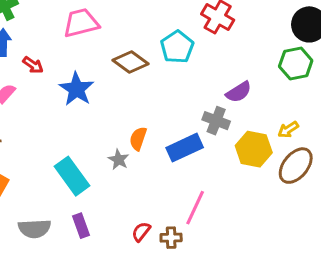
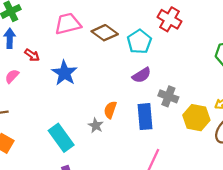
brown diamond: (131, 62) -> (105, 33), moved
purple semicircle: (239, 92) -> (142, 75), moved
blue rectangle: (185, 148) -> (145, 117), turned -70

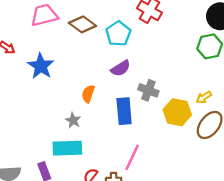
orange semicircle: (110, 110) -> (88, 94), moved
cyan rectangle: (61, 138) -> (67, 148), moved, turned -56

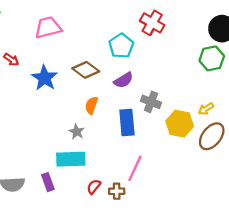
brown diamond: (82, 24) -> (86, 70), moved

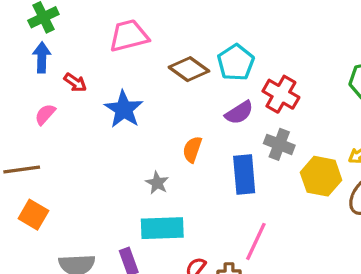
red cross: (152, 23) -> (281, 94), moved
brown diamond: (86, 70) -> (189, 69), moved
gray star: (77, 132) -> (157, 183), moved

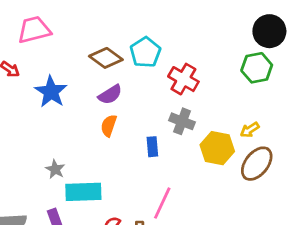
pink trapezoid: (129, 36) -> (34, 30), moved
purple semicircle: (239, 113) -> (110, 95), moved
blue rectangle: (244, 175) -> (152, 147), size x0.6
gray star: (157, 183) -> (55, 169), moved

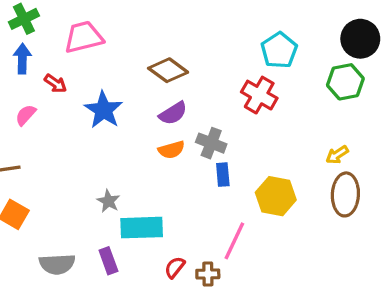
cyan pentagon: (145, 52) -> (279, 50), moved
gray cross: (182, 121) -> (211, 143), moved
orange semicircle: (109, 126) -> (171, 150), turned -125
yellow hexagon: (217, 148) -> (276, 196), moved
brown ellipse: (257, 164) -> (345, 194), turned -36

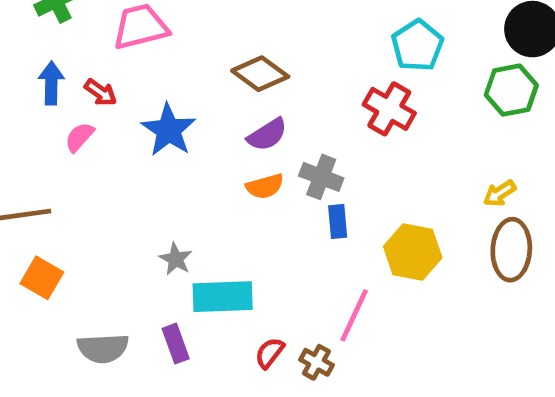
blue arrow: (22, 59) -> (51, 83), moved
pink semicircle: (26, 115) -> (79, 137), moved
brown cross: (208, 274) -> (316, 362), turned 30

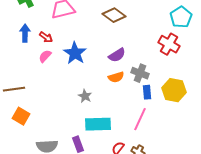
brown diamond: (260, 74) -> (114, 15), moved
pink semicircle: (79, 137) -> (45, 56), moved
yellow hexagon: (413, 252) -> (174, 90), moved
gray star: (176, 259) -> (85, 96), moved
pink line: (354, 315) -> (140, 119), moved

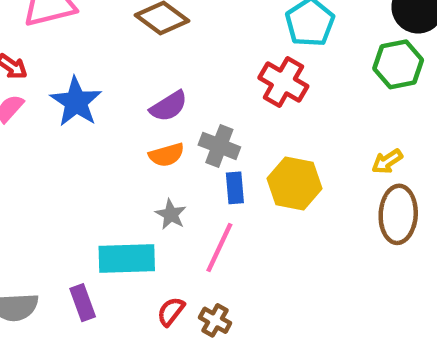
gray star: (85, 96) -> (171, 214), moved

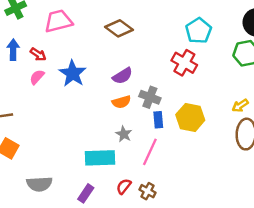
purple rectangle: (83, 303) -> (86, 193), moved, turned 54

